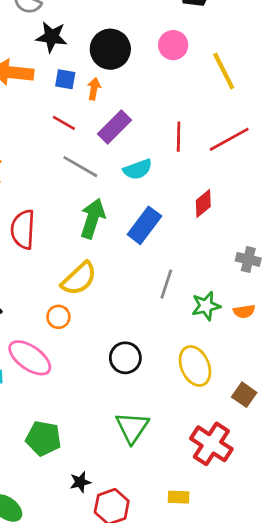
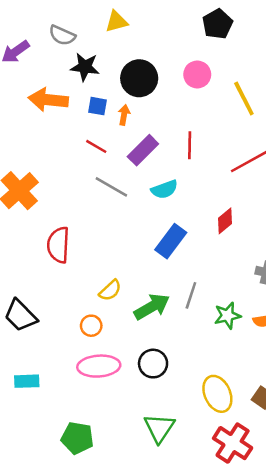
red line: (179, 137) -> (190, 145), moved
green arrow: (93, 219) -> (152, 307), moved, turned 42
yellow semicircle: (79, 279) -> (110, 290), size x0.7
pink ellipse: (30, 358) -> (99, 366), moved, turned -39
yellow ellipse: (195, 366) -> (217, 394), moved

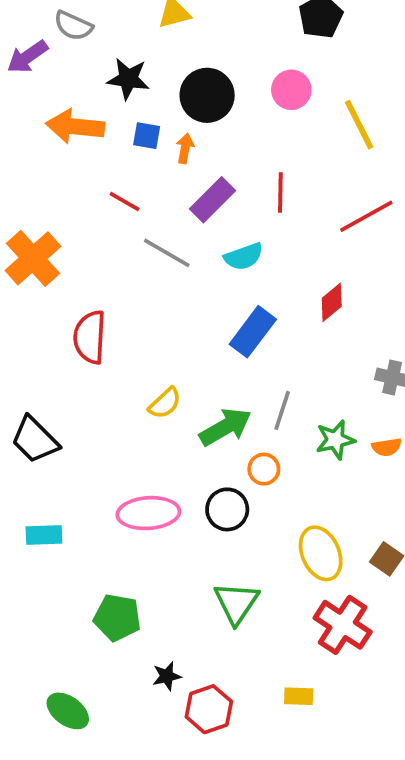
gray semicircle: (62, 35) -> (73, 26), moved
red line: (96, 146) -> (125, 202), moved
orange circle: (91, 326) -> (264, 469), moved

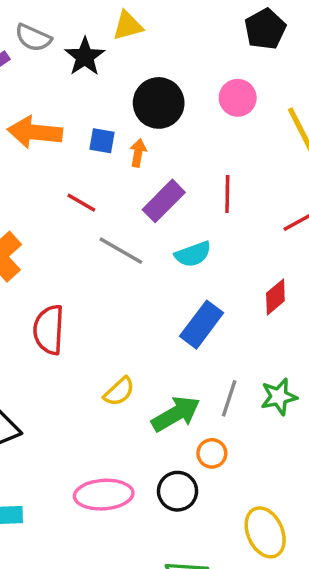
black star: (128, 79) -> (85, 57), moved, turned 30
green star: (335, 440) -> (279, 397), moved

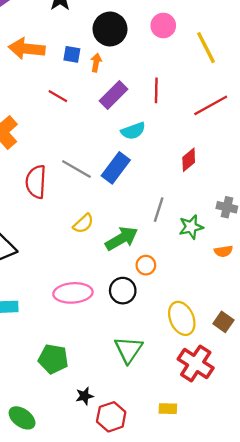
gray line: (121, 251) -> (76, 169), moved
blue rectangle: (202, 325) -> (116, 168), moved
gray line: (229, 398) -> (159, 210), moved

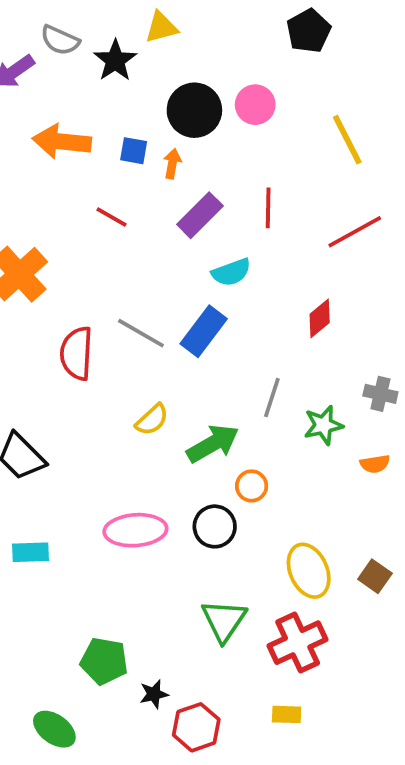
pink circle: (163, 26) -> (255, 105), moved
green pentagon: (53, 359) -> (104, 661), moved
red cross: (196, 364) -> (298, 643), moved, turned 32

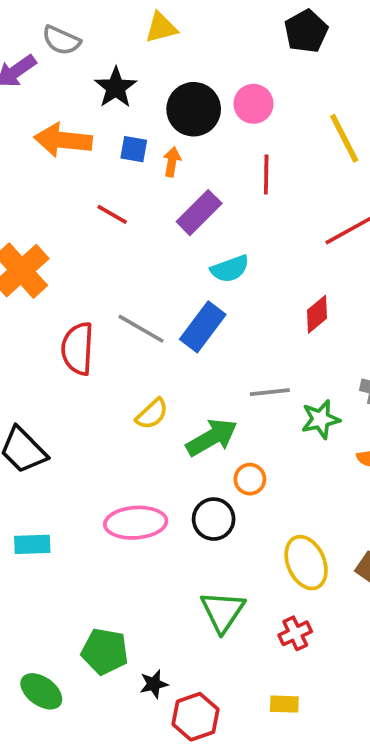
black star: (115, 60) -> (116, 87), moved
red line: (268, 208) -> (266, 175), moved
gray line: (272, 398) -> (270, 392), turned 66
red cross: (298, 643) -> (295, 633), size x0.6
green ellipse: (54, 729) -> (41, 691), moved

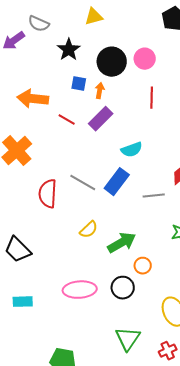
orange arrow: (63, 140) -> (33, 99), moved
purple rectangle: (199, 213) -> (101, 119), moved
gray line: (270, 392) -> (154, 196), moved

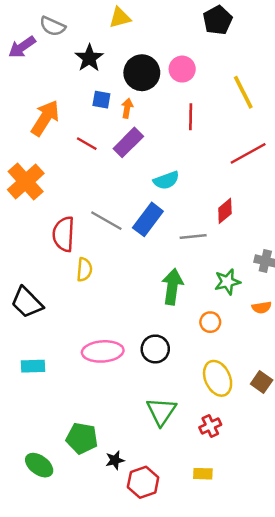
orange arrow: (33, 99) -> (45, 118), turned 116
yellow semicircle: (89, 230) -> (84, 270), moved, turned -42
green arrow: (122, 243) -> (172, 287), moved, turned -52
orange circle: (143, 266) -> (210, 322), moved

